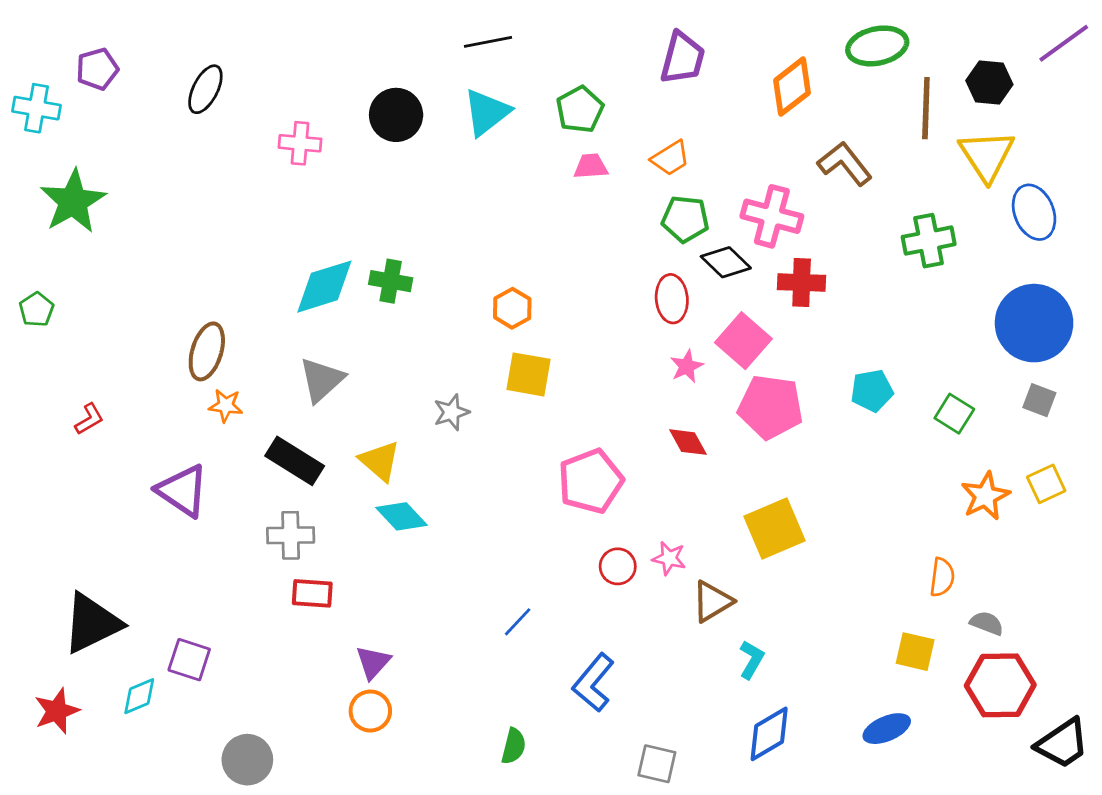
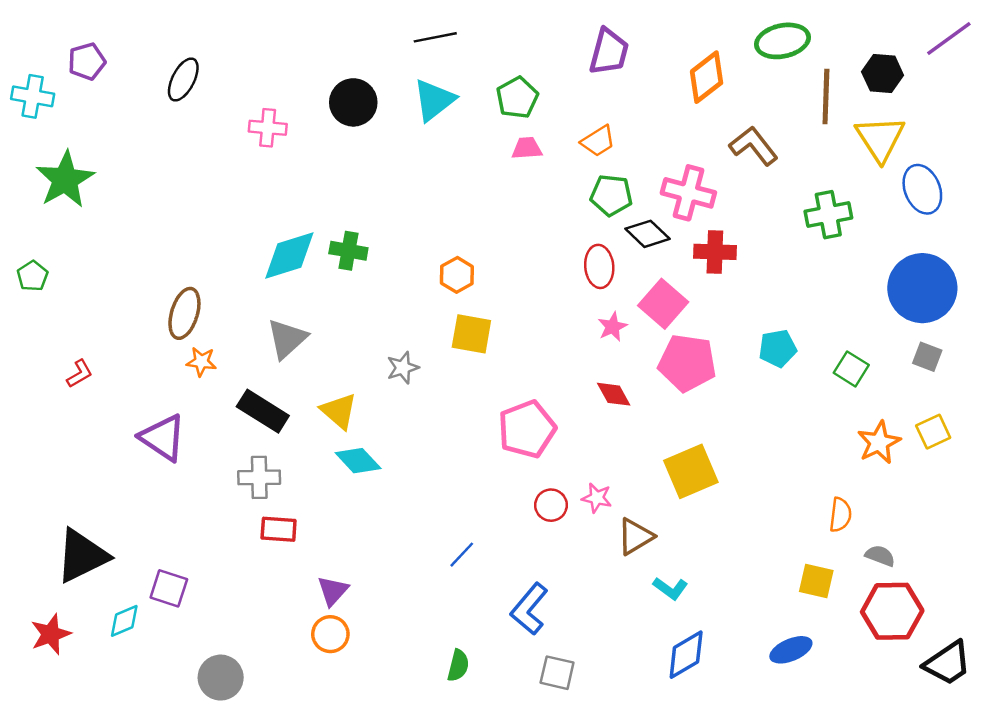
cyan L-shape: (752, 660) -> (670, 588), turned 96
gray square: (657, 764) -> (557, 673), moved

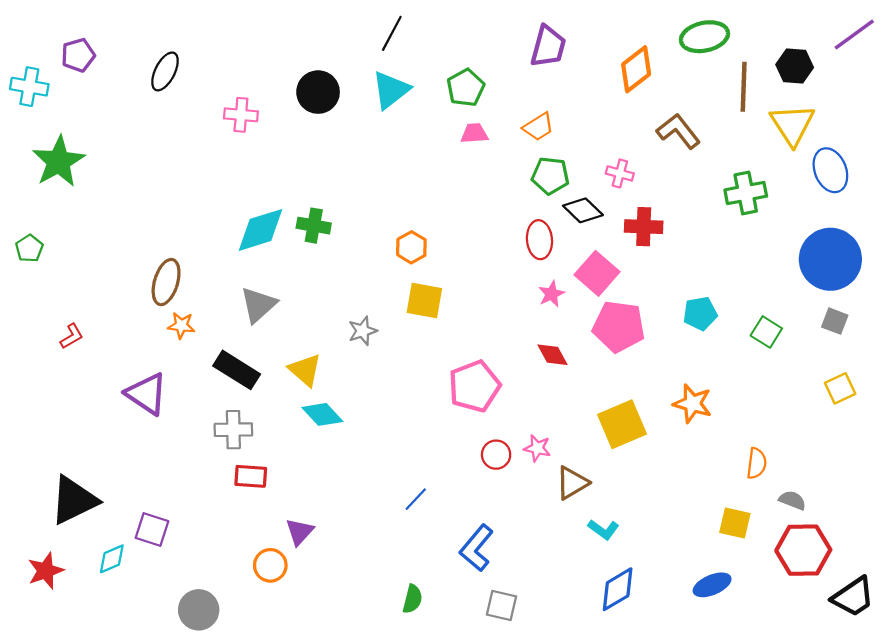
black line: (435, 37) -> (392, 33), turned -51
pink cross: (688, 193) -> (620, 173), size x0.6
orange star: (879, 442) -> (693, 404), moved, turned -30
orange circle: (330, 634) -> (270, 565), moved

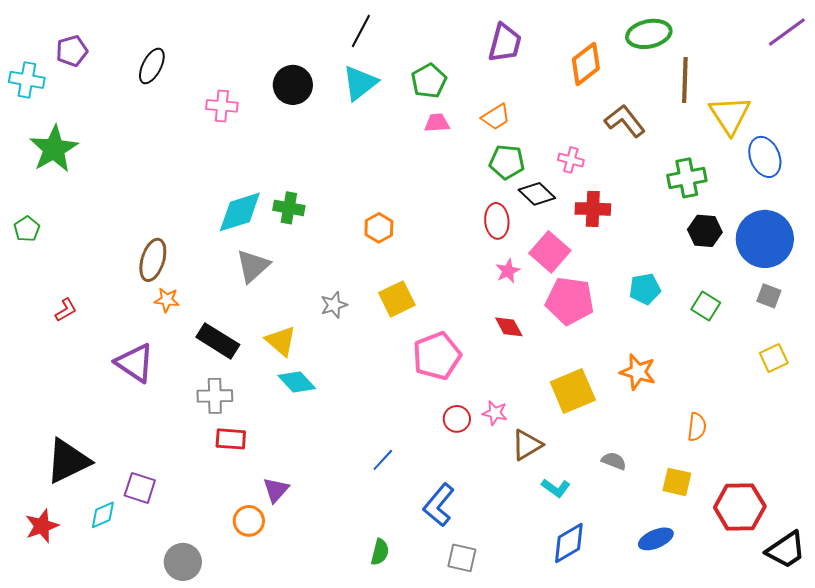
black hexagon: (795, 66) -> (705, 231), moved
yellow square: (424, 300) -> (397, 299), moved, turned -36
gray triangle: (258, 305) -> (253, 266), moved
gray semicircle: (792, 500) -> (614, 461), moved

